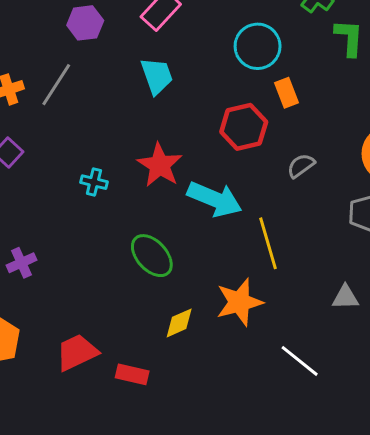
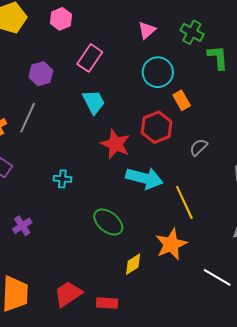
red star: (160, 165) -> (116, 144), moved
purple cross: (21, 263) -> (22, 226), moved

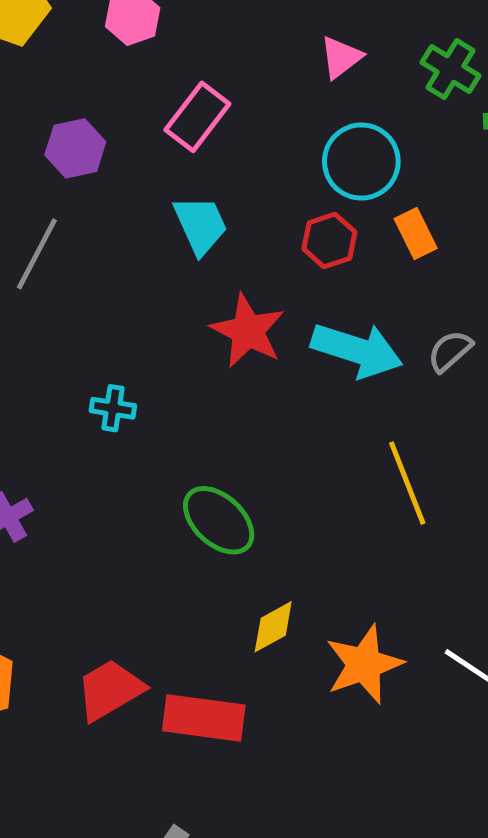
red hexagon: (157, 127) -> (329, 240), moved, size x0.7
cyan arrow: (144, 178) -> (357, 350), moved
orange star: (171, 244) -> (364, 664), moved
red rectangle: (107, 303) -> (204, 718), size x1.5

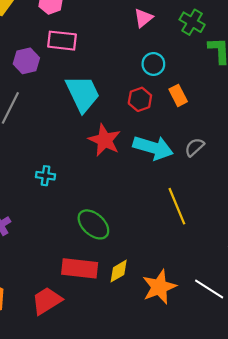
pink rectangle: (197, 117) -> (62, 41), moved, turned 60
cyan circle: (361, 162) -> (153, 64), size x0.7
cyan trapezoid: (200, 225) -> (83, 94), size x1.4
red rectangle: (204, 718) -> (80, 268), moved

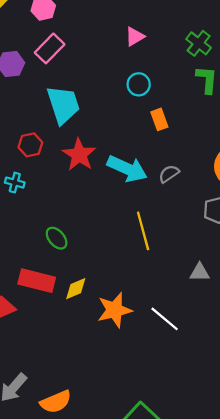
green cross: (192, 22) -> (199, 43), moved
pink rectangle: (62, 41) -> (50, 48), turned -60
red hexagon: (140, 99) -> (30, 145), moved
green ellipse: (93, 224) -> (57, 238), size x0.7

